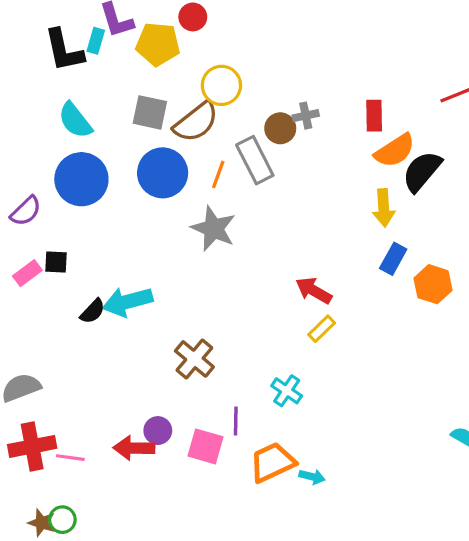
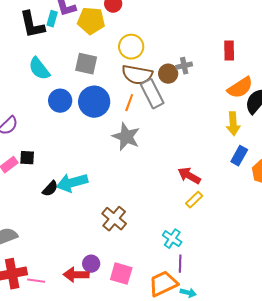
red rectangle: (374, 116) -> (229, 51), moved
brown semicircle: (196, 122) -> (137, 75), moved, turned 48
blue circle: (81, 179) -> (60, 101), moved, size x0.7
purple line: (236, 421) -> (180, 264), moved

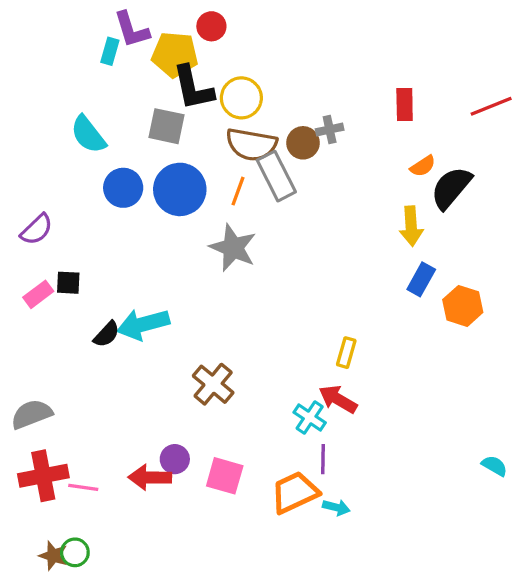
black L-shape: (32, 25) -> (193, 88), moved
orange semicircle: (240, 88) -> (423, 166), size x0.6
red arrow: (189, 176) -> (338, 399), moved
yellow rectangle: (194, 200) -> (346, 353), turned -30

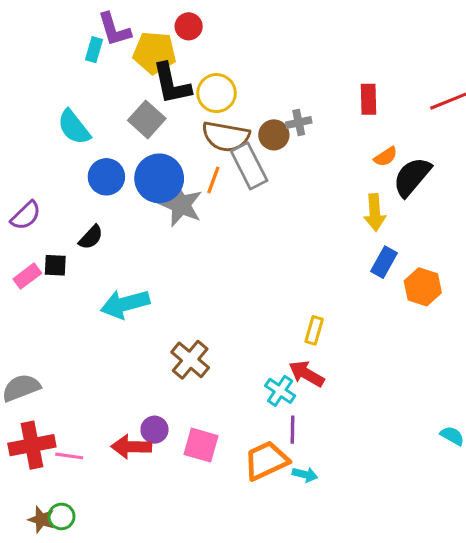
gray square: (166, 126) -> (147, 119), turned 30
gray star: (233, 248) -> (181, 205), moved
black semicircle: (107, 334) -> (91, 237), moved

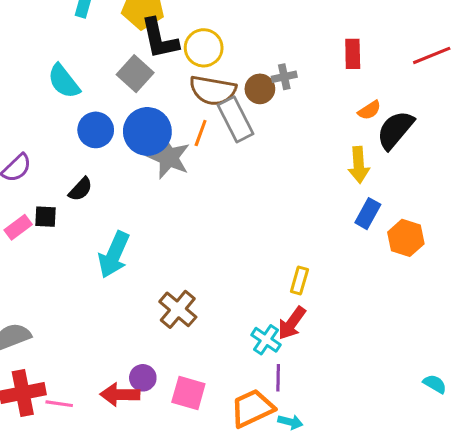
cyan arrow: (125, 304) -> (114, 255), turned -51
red arrow: (306, 374) -> (292, 323), turned -84

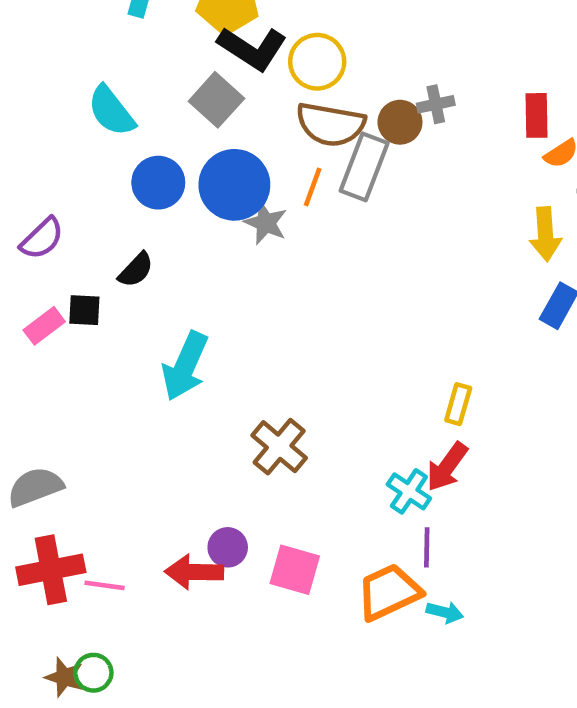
black L-shape: (160, 39) -> (252, 48), turned -45
red rectangle: (353, 54) -> (536, 115), moved
gray rectangle: (236, 119) -> (364, 167), turned 48
gray star: (169, 157) -> (266, 223), size x0.7

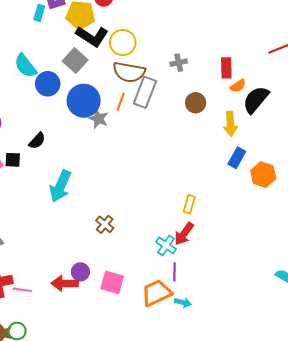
brown circle: (400, 122) -> (196, 103), moved
blue circle: (158, 183) -> (48, 84), moved
brown cross: (279, 447) -> (105, 224), size x0.7

